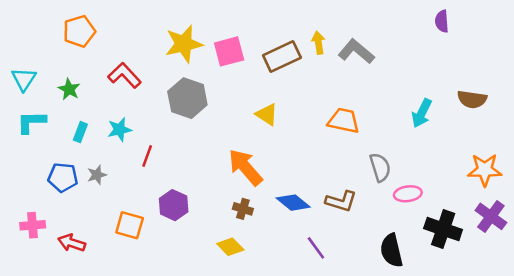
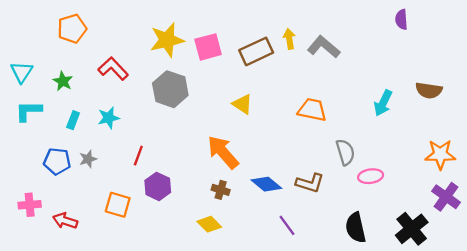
red line: (147, 156) -> (138, 156), moved
black cross: (443, 229) -> (412, 229), moved, turned 32

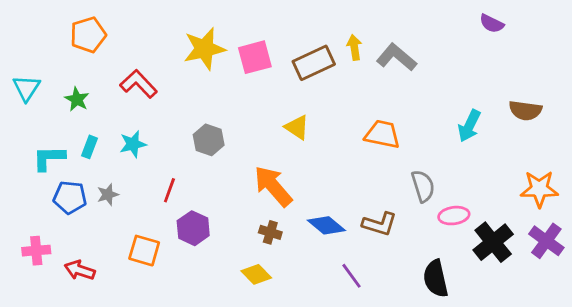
purple semicircle: (401, 19) -> (492, 24), turned -60
gray hexagon: (170, 89) -> (209, 140), moved, size x0.7
cyan L-shape: (28, 111) -> (49, 158), moved
black cross: (412, 229) -> (493, 242), moved

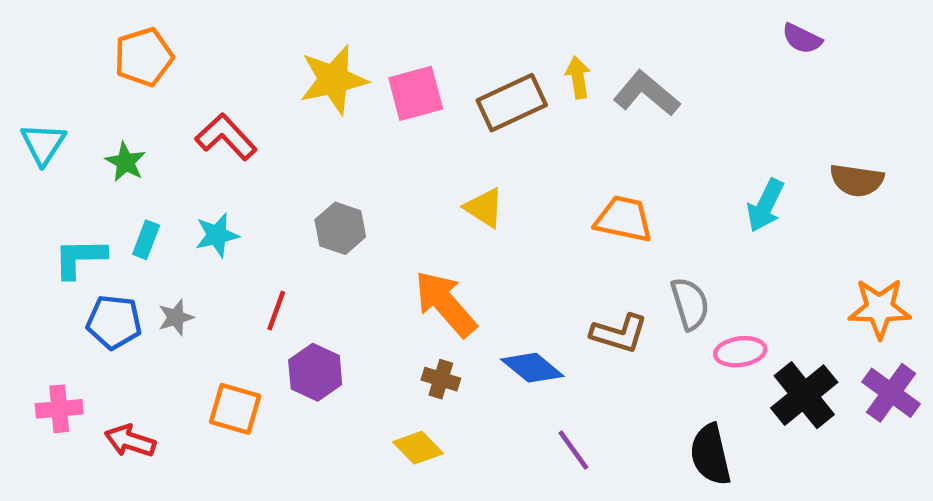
brown L-shape: (380, 224) -> (619, 333), moved

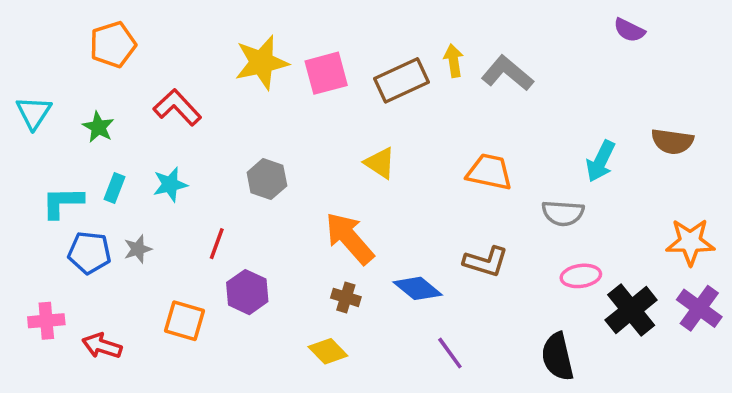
gray semicircle: (690, 304) -> (563, 213), moved, turned 111

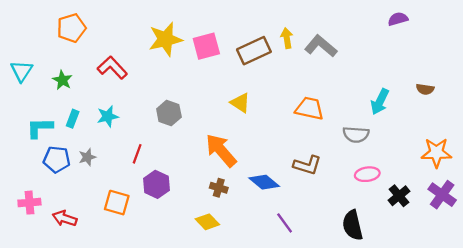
purple semicircle: (629, 30) -> (398, 19), turned 138
brown semicircle: (672, 141) -> (425, 89), size x0.7
black cross: (631, 310) -> (399, 196), size x0.7

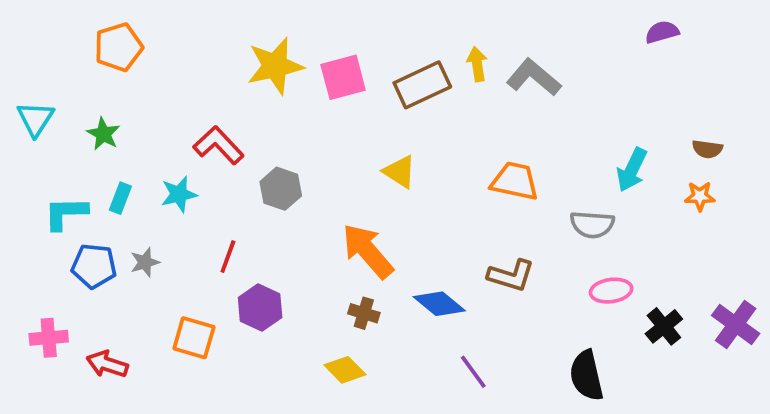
red L-shape: (112, 68) -> (219, 145), moved
orange star: (436, 153) -> (700, 196), moved, size x0.6

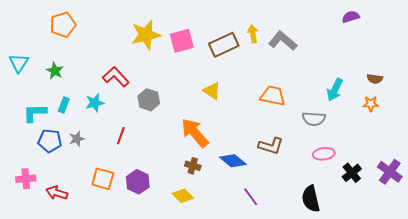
purple hexagon: (260, 308) -> (138, 182), moved

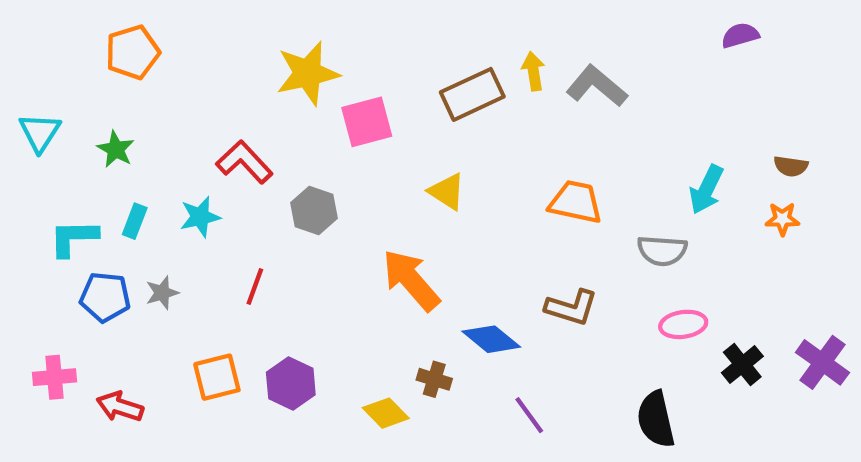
pink square: (182, 41) -> (367, 122), moved
brown cross: (193, 166) -> (434, 379), moved
orange square: (103, 179) -> (217, 377), turned -30

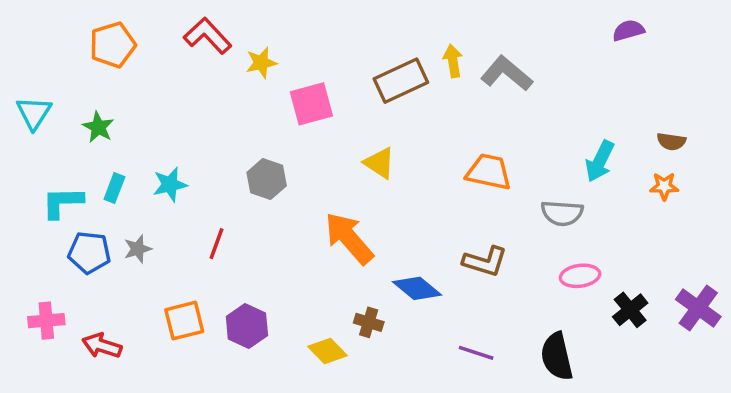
yellow star: (308, 73) -> (261, 63), size x0.6
red L-shape: (244, 162) -> (208, 36), moved
purple line: (529, 415) -> (476, 353), moved, turned -36

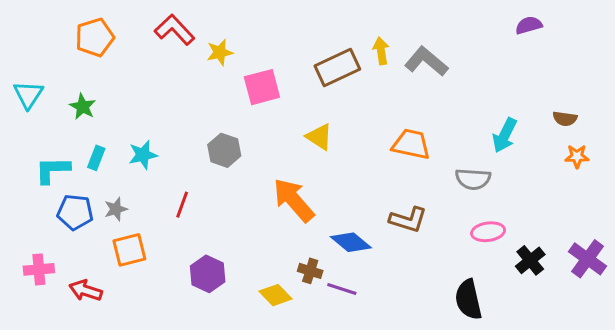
orange star: (664, 186) -> (577, 156), moved
orange square: (184, 321) -> (129, 250), moved
purple line: (476, 353) -> (342, 289), moved

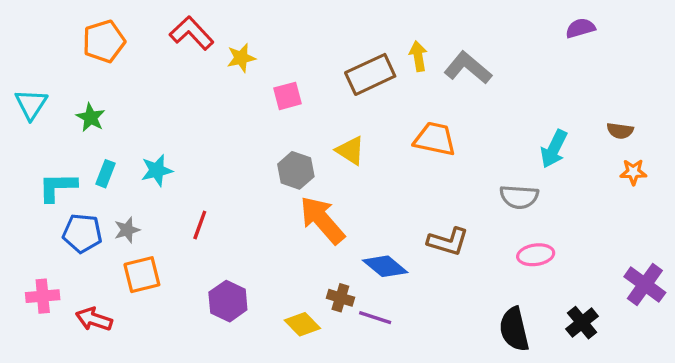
pink square: (262, 87) -> (288, 96), size x0.7
orange trapezoid: (411, 144) -> (435, 139), moved
gray hexagon: (224, 150) -> (296, 170), moved
black cross: (530, 260) -> (582, 323), moved

